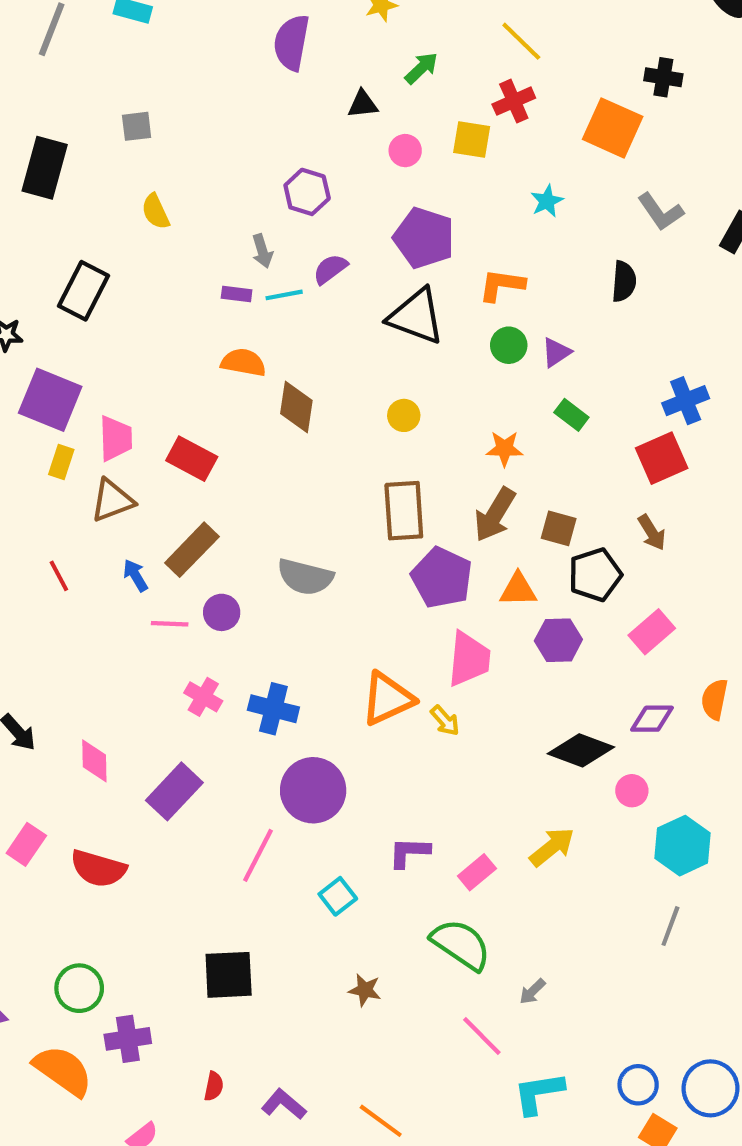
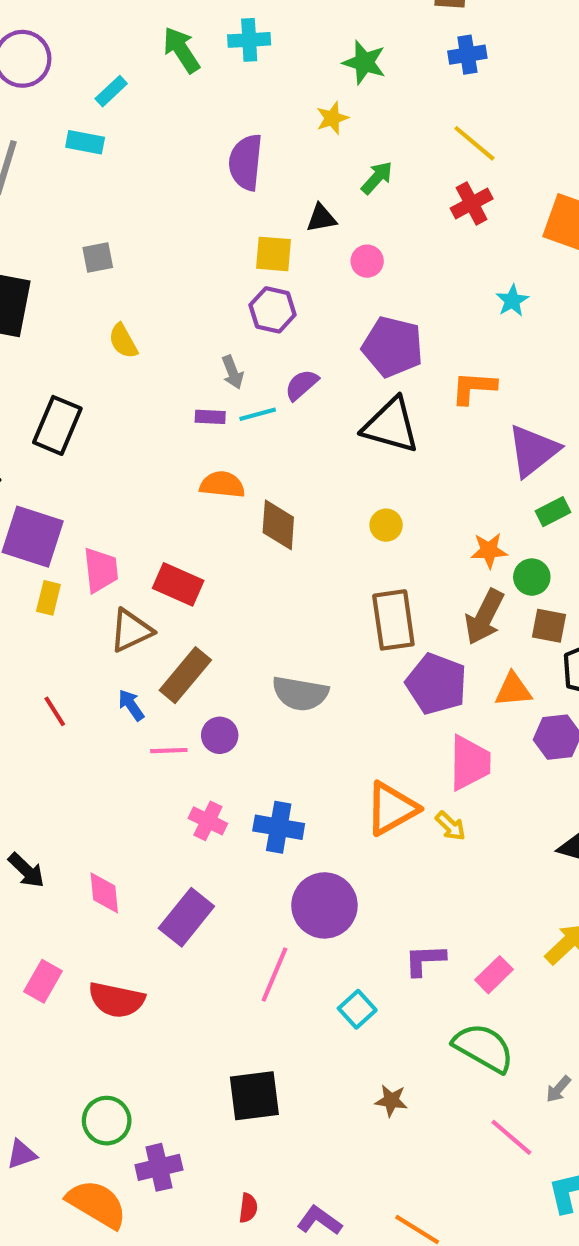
yellow square: (472, 140) -> (274, 254), moved
green circle: (509, 345) -> (532, 577), moved
purple triangle: (556, 352) -> (533, 451), size x1.8
green rectangle: (571, 415) -> (553, 512), turned -60
brown triangle: (112, 500) -> (131, 630), moved

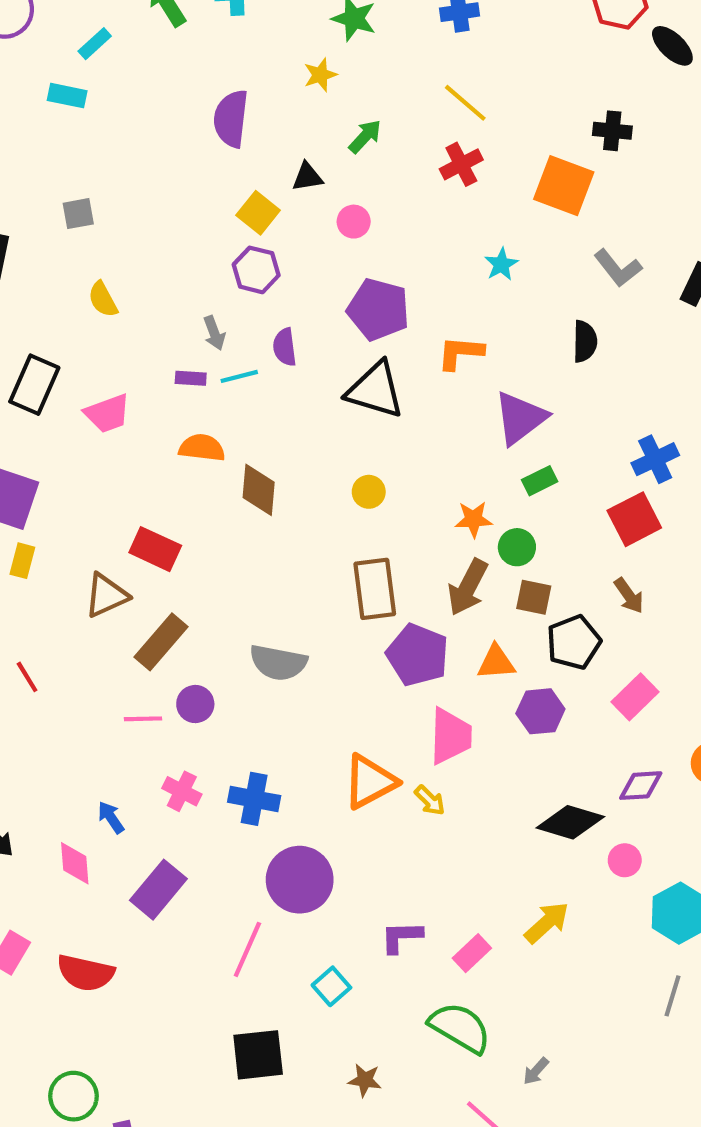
yellow square: (274, 254) -> (258, 213), turned 33
purple semicircle: (302, 385) -> (285, 347), turned -57
pink trapezoid: (101, 570) -> (107, 413), moved, turned 75
blue arrow: (131, 705) -> (111, 817), moved
black square: (254, 1096) -> (258, 1055), moved

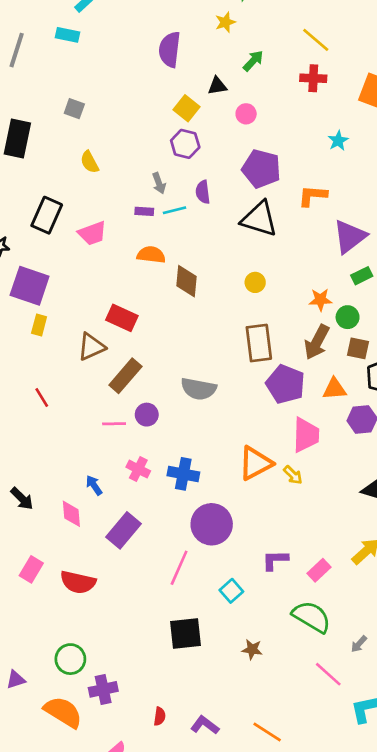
red cross: (461, 164) -> (313, 78), turned 30
gray square: (78, 214) -> (74, 109), turned 30

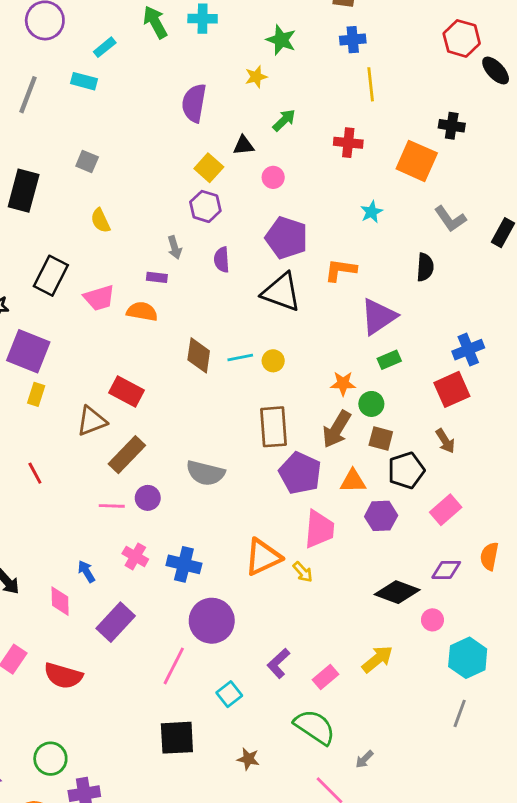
yellow line: (316, 40) -> (371, 84), moved, turned 40
cyan line: (175, 210) -> (240, 357), moved
orange semicircle: (151, 255) -> (142, 311), moved
purple L-shape: (275, 560) -> (278, 663), turned -44

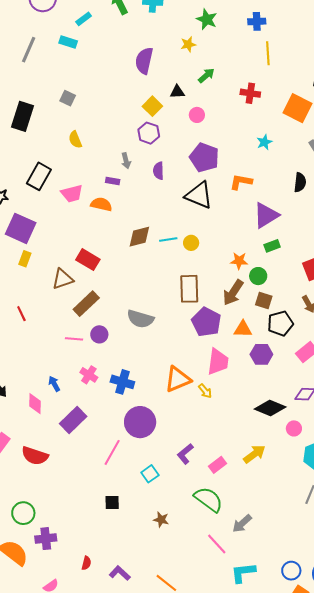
brown diamond: (199, 355) -> (139, 237), turned 65
black square: (177, 738) -> (112, 503), size x0.6
gray arrow: (364, 759) -> (242, 523), size x1.5

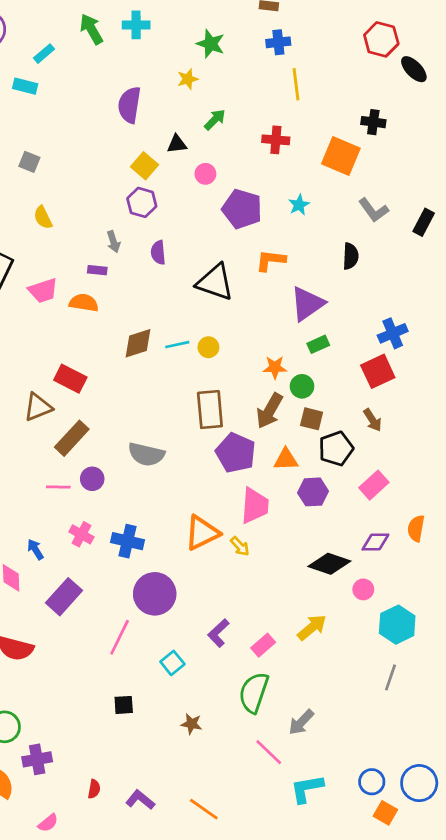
purple pentagon: (204, 158) -> (242, 209), moved
green semicircle: (208, 499) -> (254, 693), turned -104

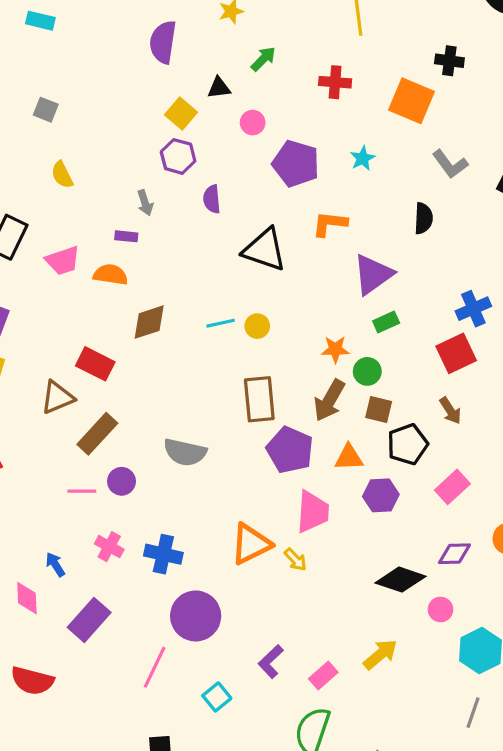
purple semicircle: (158, 252) -> (212, 199), moved
brown diamond: (138, 343) -> (149, 322), moved

